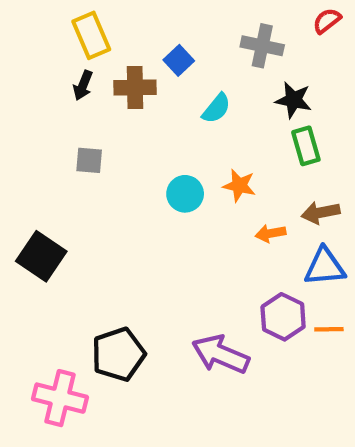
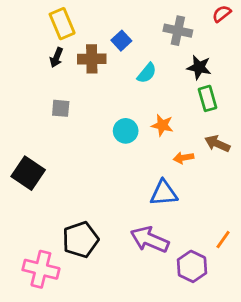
brown arrow: (321, 213) -> (217, 144), turned 35
blue triangle: (325, 267) -> (164, 193), moved
purple hexagon: (283, 317) -> (192, 266), moved
orange line: (329, 329) -> (223, 240), moved, turned -54

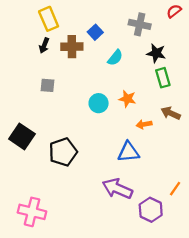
black pentagon: (80, 240) -> (63, 152), moved

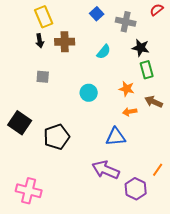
blue square: (95, 32) -> (97, 14), moved
black arrow: (44, 45) -> (40, 41), turned -32
orange star: (127, 99) -> (127, 89), moved

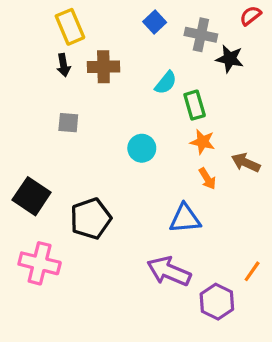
black star: (141, 48) -> (230, 59), moved
green rectangle: (147, 70) -> (195, 105), moved
orange arrow: (130, 112) -> (207, 179), turned -112
pink cross: (29, 191) -> (40, 263), moved

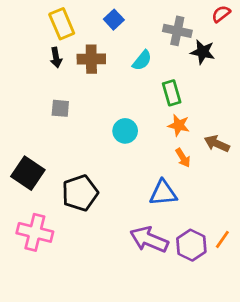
blue square: (155, 22) -> (114, 20), moved
cyan semicircle: (166, 83) -> (142, 60), moved
purple hexagon: (217, 302) -> (191, 245), moved

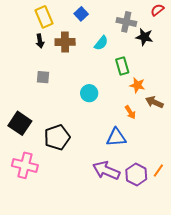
orange star: (179, 125) -> (137, 85), moved

